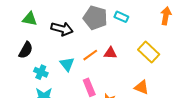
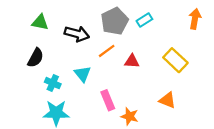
cyan rectangle: (121, 17) -> (144, 20), turned -56
gray pentagon: (95, 18) -> (115, 21), turned 30
orange line: (90, 55) -> (107, 51), moved

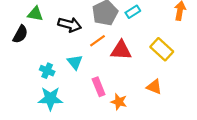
black semicircle: (36, 58) -> (20, 34), moved
red triangle: (132, 61) -> (121, 50), size x1.5

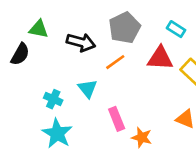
cyan rectangle: (133, 12) -> (176, 29), moved, turned 64
red triangle: (121, 50) -> (160, 58), moved
cyan star: (50, 99) -> (57, 133), turned 30

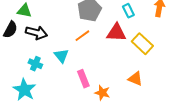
cyan rectangle: (176, 29) -> (128, 11), turned 32
black arrow: (81, 42) -> (36, 33), moved
cyan star: (57, 133) -> (24, 90), moved

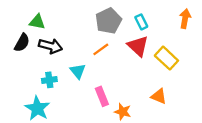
cyan rectangle: (128, 11) -> (141, 22), moved
red triangle: (116, 33) -> (138, 46), turned 40
cyan cross: (35, 64) -> (49, 80), turned -32

